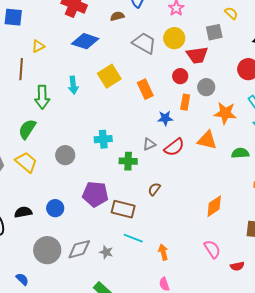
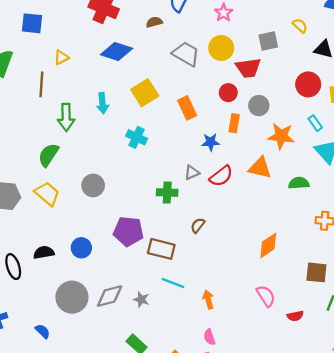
yellow semicircle: (231, 13) -> (300, 26), moved
cyan cross: (103, 139) -> (137, 137), moved, turned 30

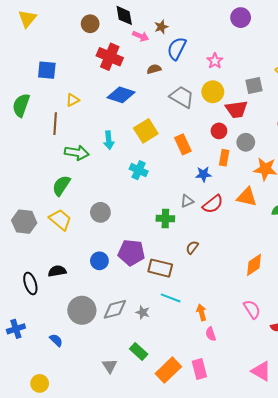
green arrow: (66, 117) -> (77, 153), turned -80
blue circle: (81, 248) -> (99, 261), moved
pink semicircle: (209, 337) -> (211, 334), moved

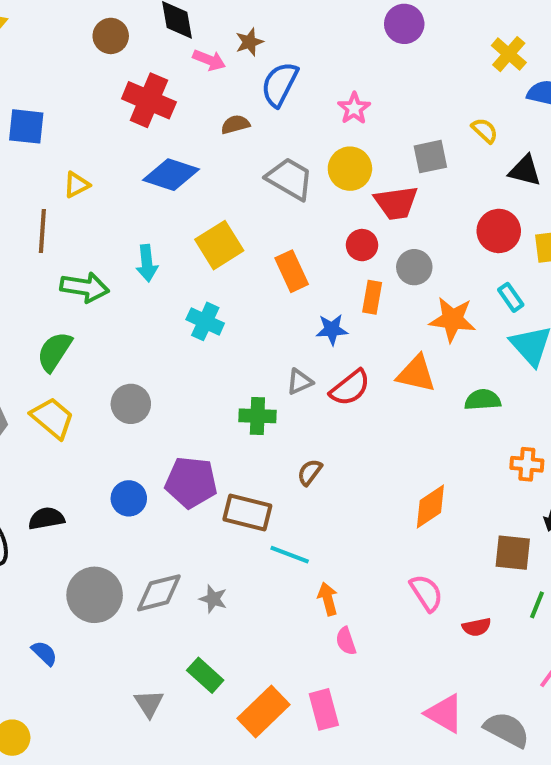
cyan line: (171, 298) -> (290, 555), moved

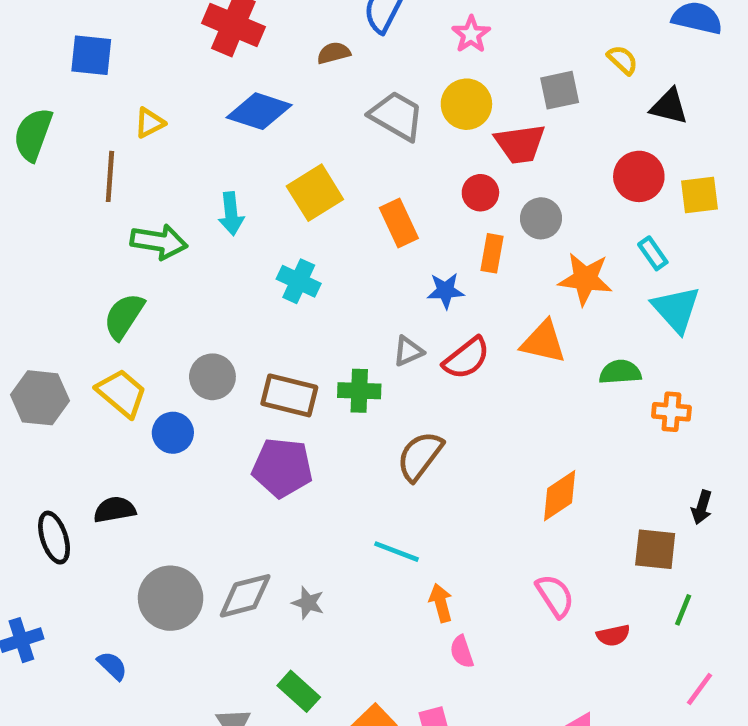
orange cross: (527, 464) -> (671, 412), moved
brown semicircle: (310, 472) -> (420, 456), size x1.6
blue circle: (129, 498) -> (173, 433), moved
brown rectangle: (247, 512) -> (289, 395), moved

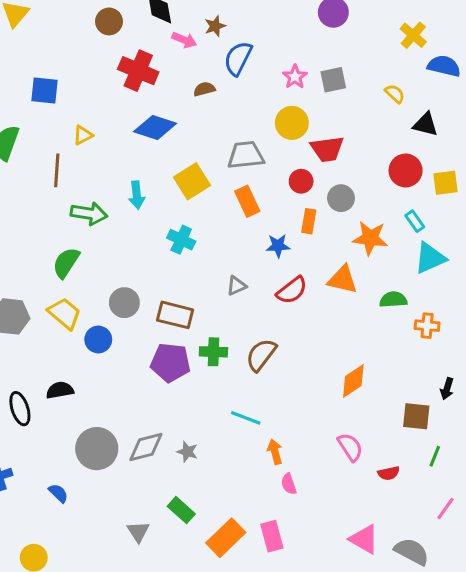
gray square: (560, 90) -> (333, 80), moved
gray trapezoid: (397, 116) -> (246, 155), moved, turned -36
cyan triangle: (676, 309) -> (430, 258), turned 48
gray triangle: (408, 351) -> (237, 286), moved
green cross: (359, 391) -> (213, 352), moved

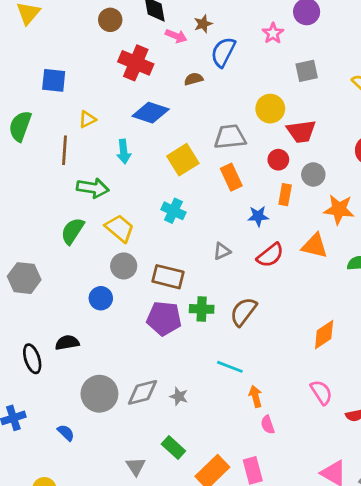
pink star: (295, 77) -> (273, 33), moved
cyan arrow: (137, 195) -> (124, 152), moved
yellow trapezoid: (64, 313) -> (120, 228), moved

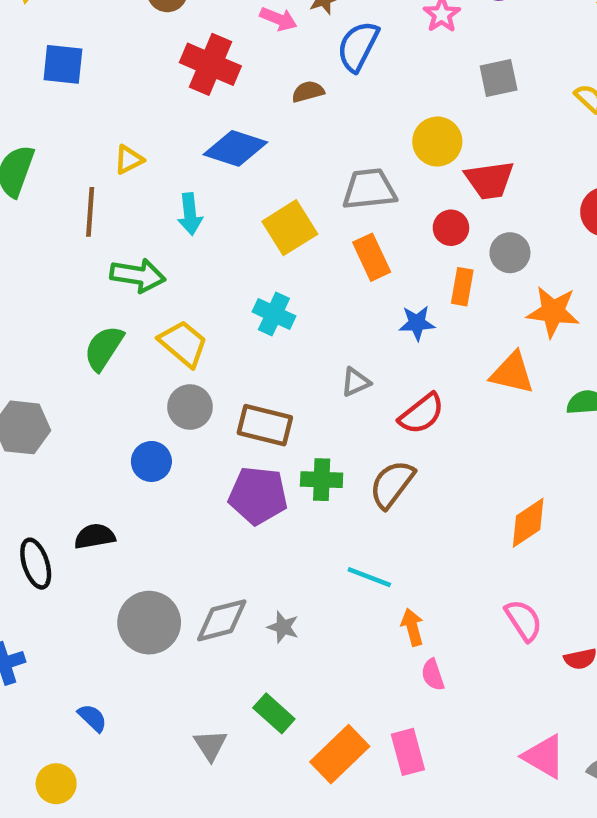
blue square: (54, 80) -> (63, 64), moved
red semicircle: (270, 255) -> (421, 414), moved
blue semicircle: (66, 433) -> (92, 718), moved

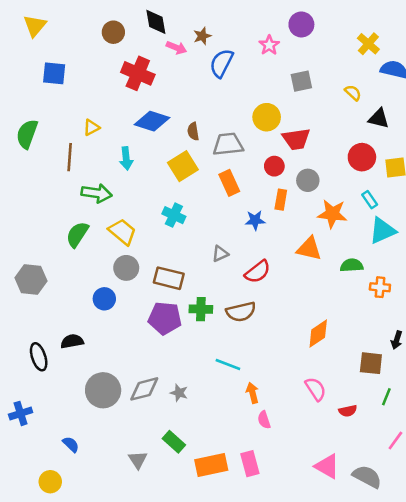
brown semicircle: (308, 92) -> (193, 131), moved, turned -84
brown semicircle: (392, 484) -> (241, 312), turned -140
orange rectangle: (340, 754) -> (211, 465), turned 32

